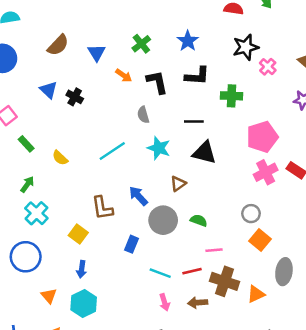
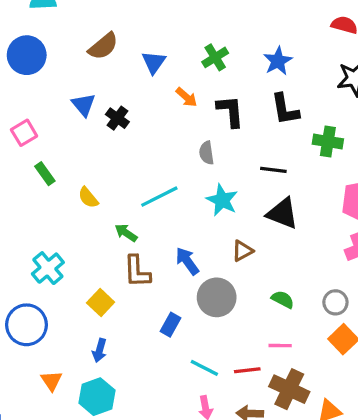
black L-shape: (197, 76) -> (285, 109), turned 70
green arrow: (27, 184) -> (126, 233), moved, turned -98
green semicircle: (199, 220) -> (283, 299), moved

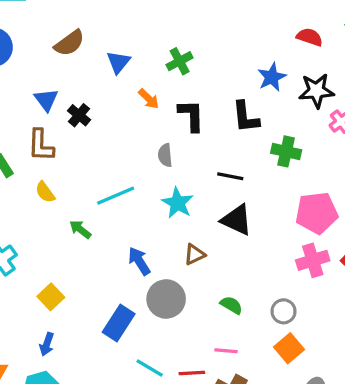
blue star: (278, 61) -> (272, 77), moved
brown L-shape: (137, 271) -> (41, 145), moved
blue rectangle: (170, 325) -> (119, 323), size x1.5

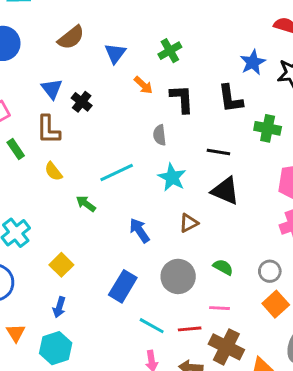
gray circle: (166, 299) -> (178, 276), moved

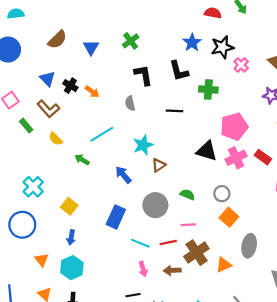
orange arrow: (143, 85) -> (92, 91), moved
brown L-shape: (48, 130) -> (48, 109), turned -35
cyan star: (172, 177) -> (143, 145), moved, turned 30
black triangle: (225, 191) -> (207, 151), moved
brown cross: (226, 347) -> (196, 253), turned 35

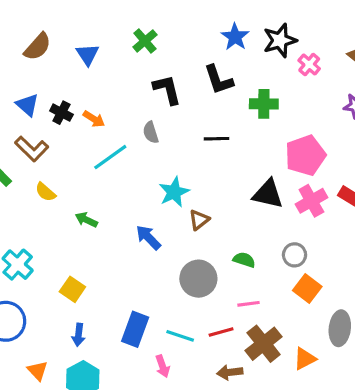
cyan line: (102, 134) -> (110, 157), moved
blue rectangle: (116, 217) -> (135, 329), moved
pink arrow: (143, 269) -> (163, 366), moved

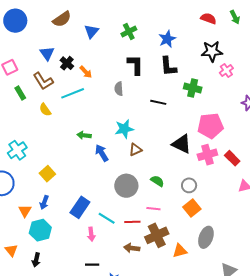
blue star: (235, 37) -> (167, 39), moved
cyan line: (110, 157) -> (73, 93), moved
green arrow: (86, 220) -> (84, 135), moved, turned -32
orange triangle: (38, 371) -> (25, 211), moved

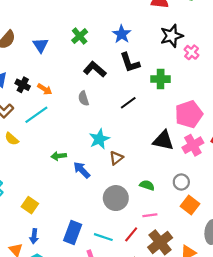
black L-shape: (135, 65) -> (95, 69), turned -35
black line: (158, 102) -> (128, 103), turned -35
red line: (132, 222) -> (131, 234), turned -35

